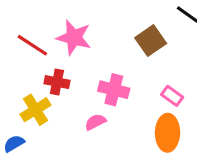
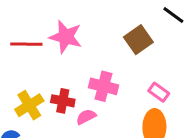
red line: (32, 45) -> (26, 44), turned -32
red cross: (57, 82) -> (63, 101), moved

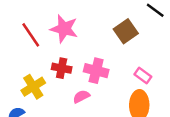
red line: (26, 44) -> (31, 35), turned 55
red cross: (63, 101) -> (62, 68), moved

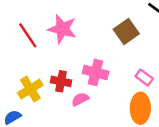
red cross: (62, 68) -> (61, 81), moved

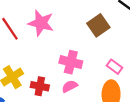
red cross: (61, 81) -> (40, 86), moved
pink semicircle: (80, 99) -> (70, 86), moved

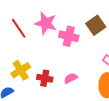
pink cross: (71, 62) -> (69, 36), moved

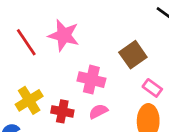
brown square: (96, 25) -> (133, 55), moved
pink cross: (69, 36) -> (91, 80), moved

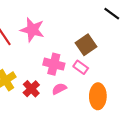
pink rectangle: (152, 88) -> (81, 67), moved
red cross: (62, 111) -> (31, 89), turned 35

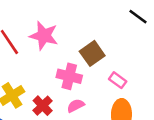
brown square: (86, 45) -> (92, 53), moved
pink rectangle: (81, 67) -> (118, 80), moved

